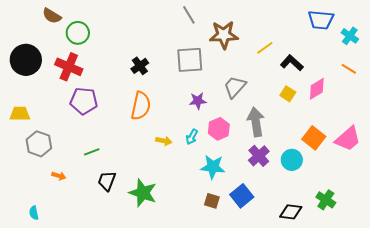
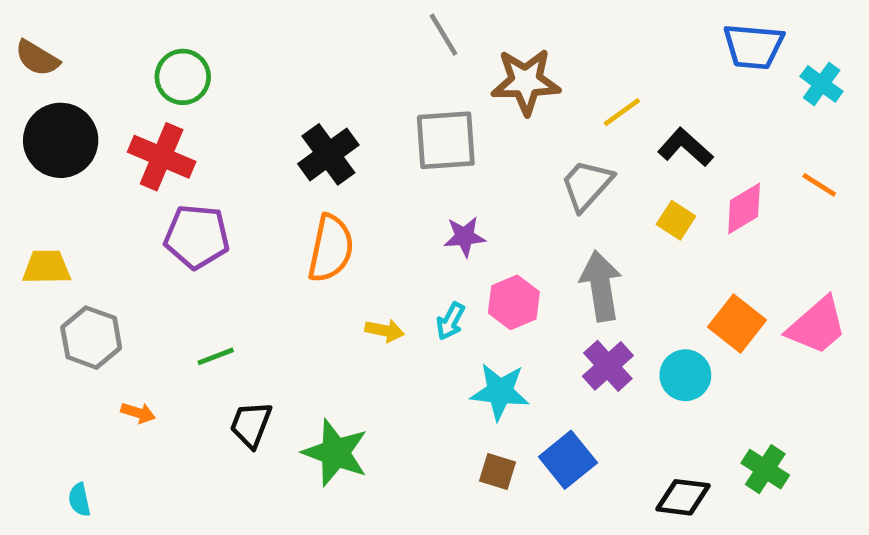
brown semicircle: (52, 16) -> (37, 58), moved
black cross: (140, 66) -> (328, 154), size x1.4
orange line: (349, 69) -> (819, 185), moved
gray trapezoid: (235, 87) -> (587, 185), moved

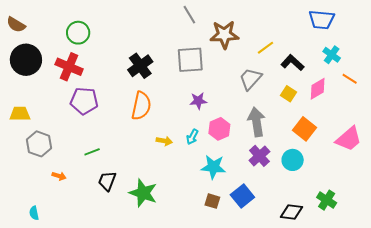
cyan cross: (822, 84) -> (332, 55), moved
orange square: (737, 324) -> (305, 129), moved

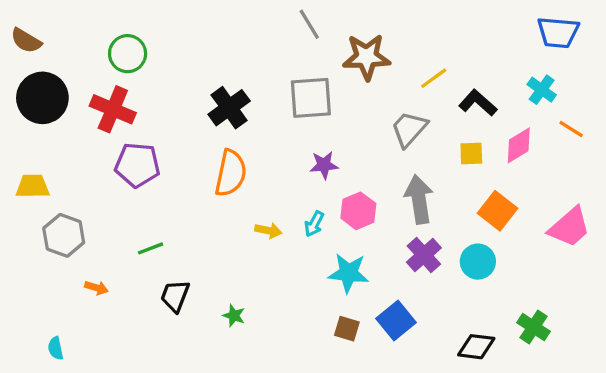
blue trapezoid: (322, 20) -> (558, 32), moved
yellow square: (289, 94) -> (471, 154), turned -35
green star: (143, 193) -> (234, 316), size x0.5

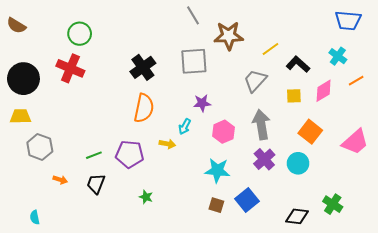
black circle: (42, 98) -> (23, 79), moved
orange line: (571, 129) -> (356, 81), turned -63
purple pentagon: (137, 165) -> (130, 154), moved
cyan arrow: (314, 224) -> (185, 127), moved
black trapezoid: (175, 296) -> (96, 184), moved

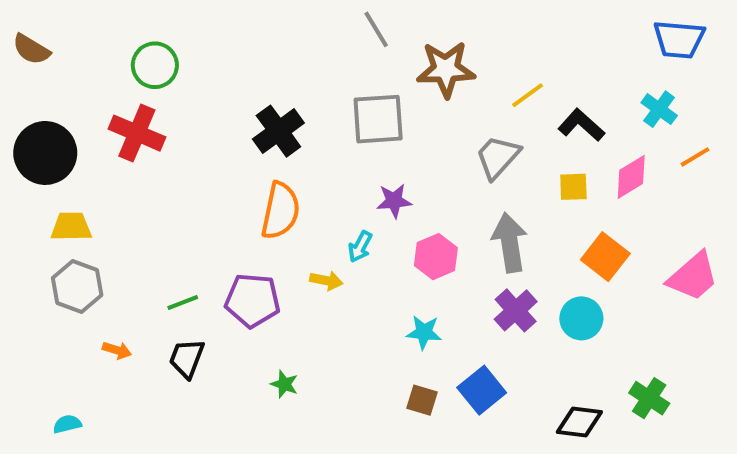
yellow trapezoid: (20, 116) -> (71, 227), moved
cyan star: (217, 170) -> (424, 332), size x0.7
cyan semicircle: (35, 217) -> (67, 424), turned 88

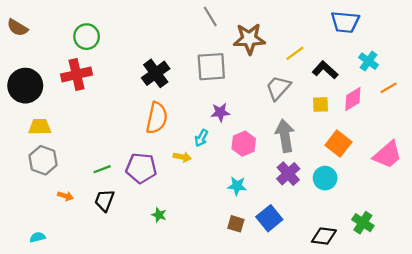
blue trapezoid: (679, 39) -> (345, 22), moved
red cross: (137, 133) -> (77, 74), turned -36

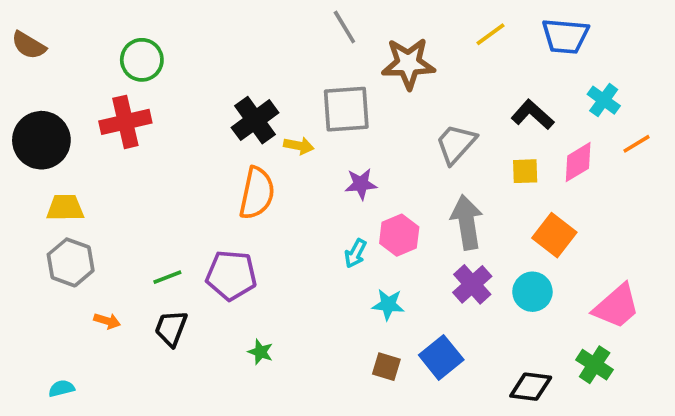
yellow line: (295, 53) -> (490, 34), moved
cyan arrow: (201, 138) -> (355, 253), moved
pink trapezoid: (387, 155) -> (616, 306), moved
yellow arrow: (182, 157) -> (299, 146), moved

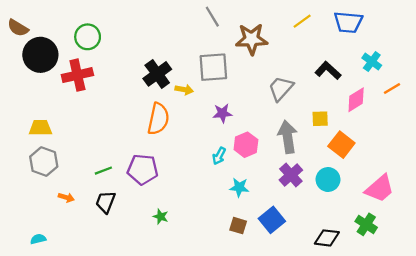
black circle: (41, 140) -> (40, 55), moved
yellow square: (525, 171) -> (320, 119), moved

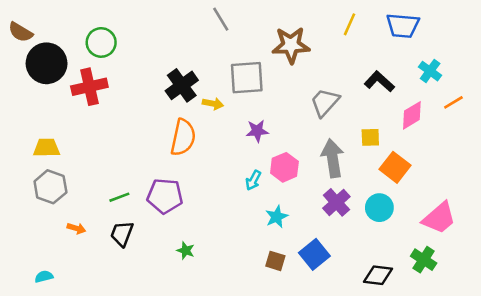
gray line: (212, 17) -> (221, 19), moved
yellow line: (302, 21) -> (349, 24), turned -30
cyan star: (239, 187) -> (277, 217), turned -30

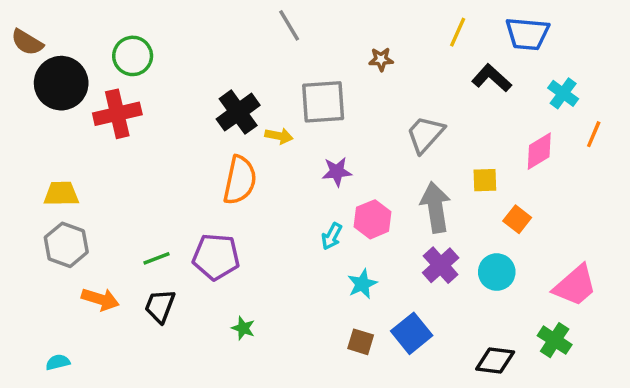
brown star: (291, 45) -> (381, 59), size x0.5
black L-shape: (379, 81) -> (492, 78), moved
orange line: (453, 102) -> (594, 134), turned -36
orange square: (395, 167) -> (517, 219), size x0.7
orange arrow: (76, 228) -> (100, 299), size x1.5

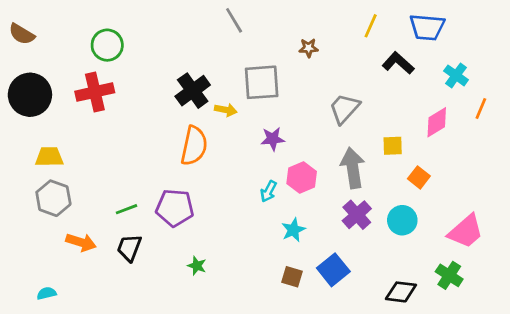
black circle: (61, 83) -> (30, 95), moved

